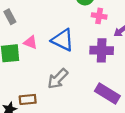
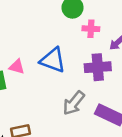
gray arrow: (58, 79) -> (74, 103), moved

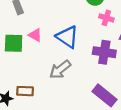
gray arrow: (74, 103) -> (60, 69), moved

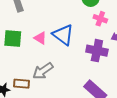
pink triangle: (35, 35) -> (40, 38), moved
gray arrow: (60, 69) -> (43, 71), moved

